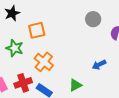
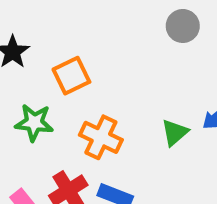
green triangle: (75, 85) -> (175, 133), moved

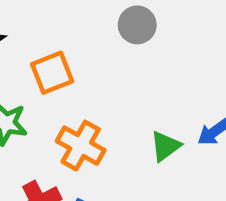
gray circle: (183, 26) -> (137, 25), moved

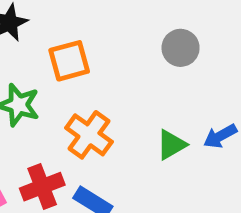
gray circle: (137, 25) -> (181, 48), moved

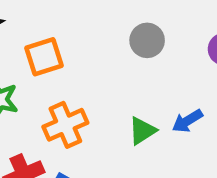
orange cross: (89, 135) -> (65, 125), turned 33

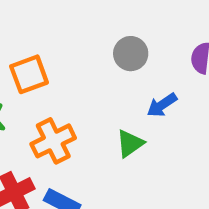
blue arrow: (187, 121) -> (162, 105), moved

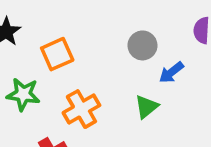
gray circle: (131, 54) -> (142, 45), moved

